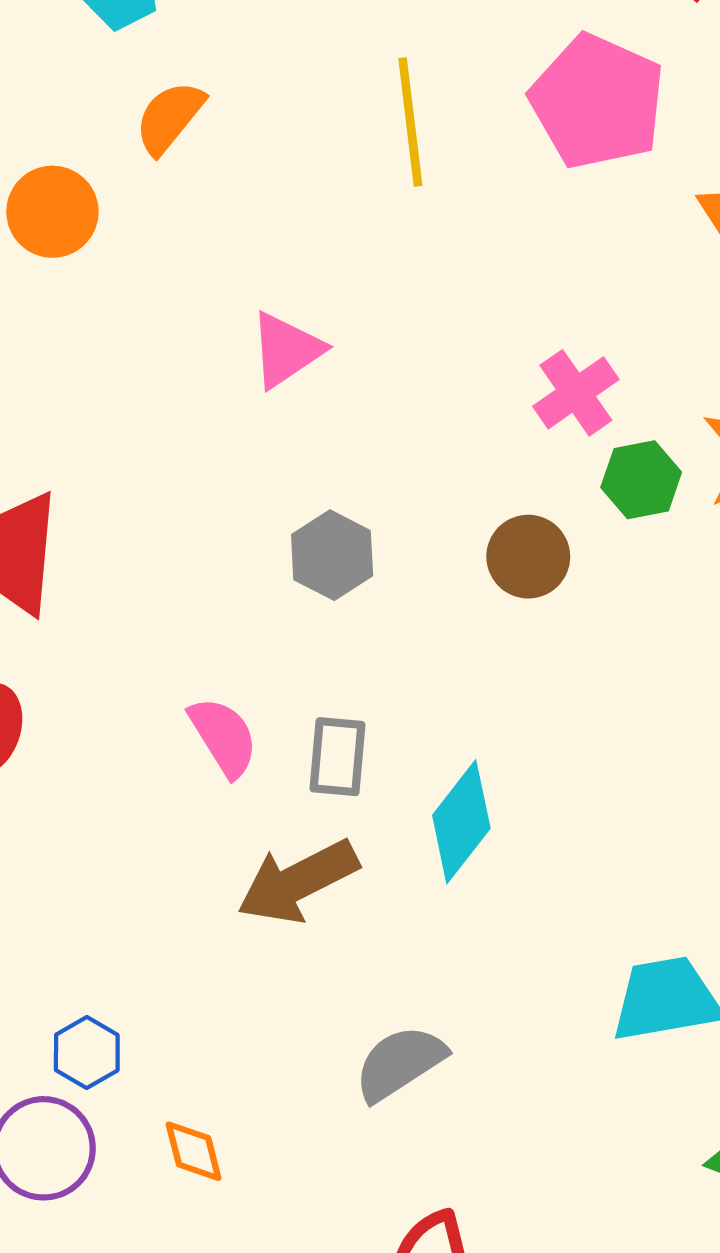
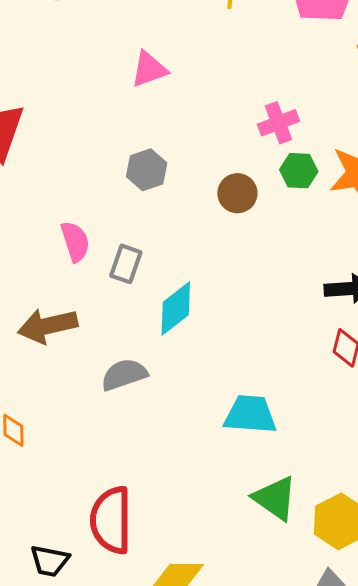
brown arrow: (298, 882) -> (48, 326), moved
gray semicircle: (400, 1063) -> (124, 375), moved

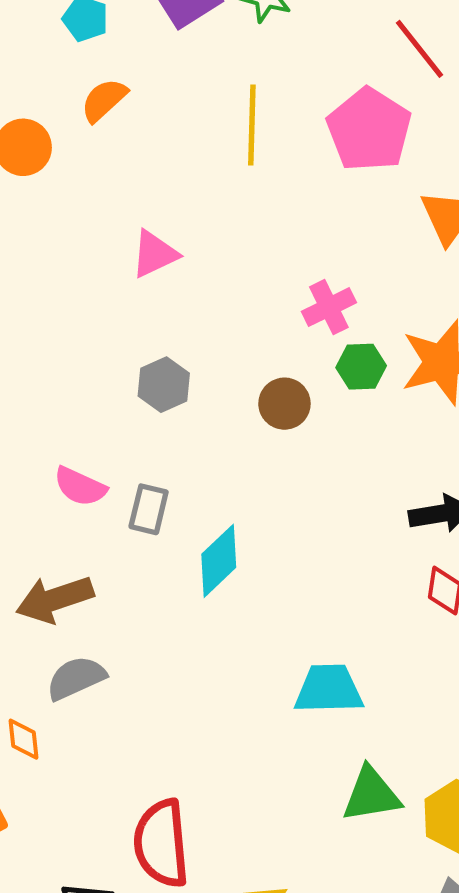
pink semicircle: (75, 242) -> (80, 487), turned 138
gray semicircle: (124, 375) -> (76, 678), moved
green triangle: (275, 498) -> (371, 795), turned -39

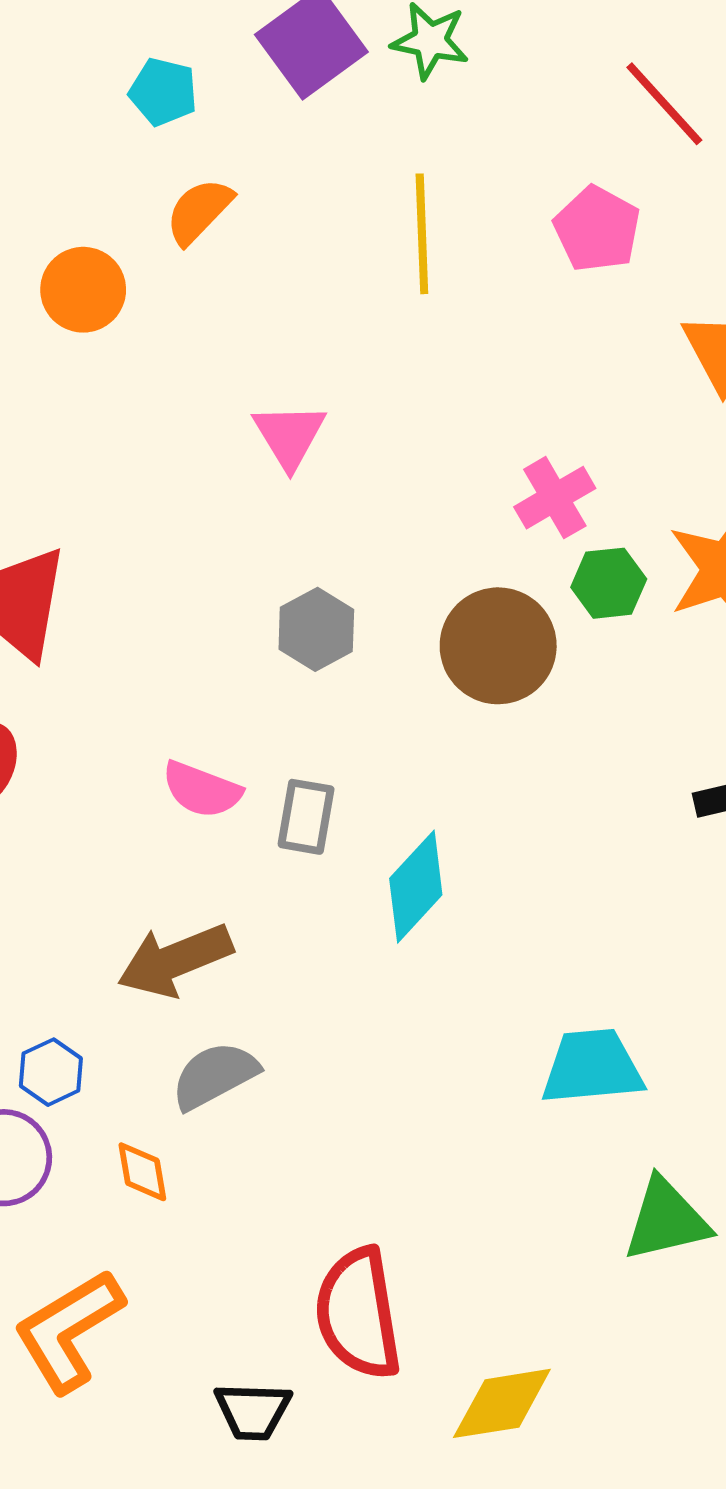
pink pentagon: (369, 130) -> (597, 229), size x0.7
pink triangle: (154, 254) -> (289, 436), turned -32
brown circle: (284, 404) -> (498, 646), size x1.5

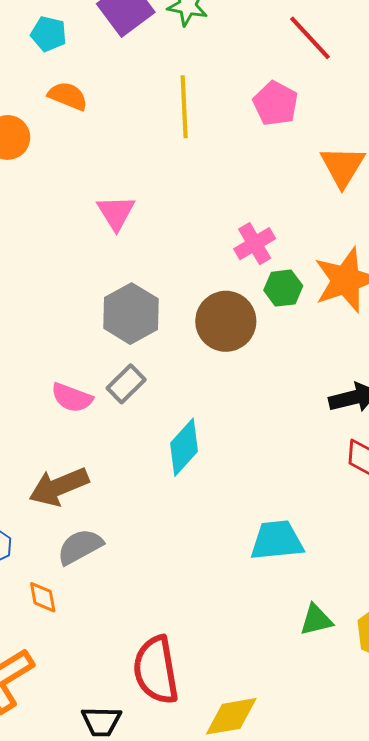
orange semicircle: (199, 211) -> (68, 96), turned 69
gray hexagon: (316, 629) -> (131, 314), size x1.4
gray rectangle: (306, 817) -> (126, 384), moved, turned 36
green triangle: (666, 1220) -> (316, 620), size x0.7

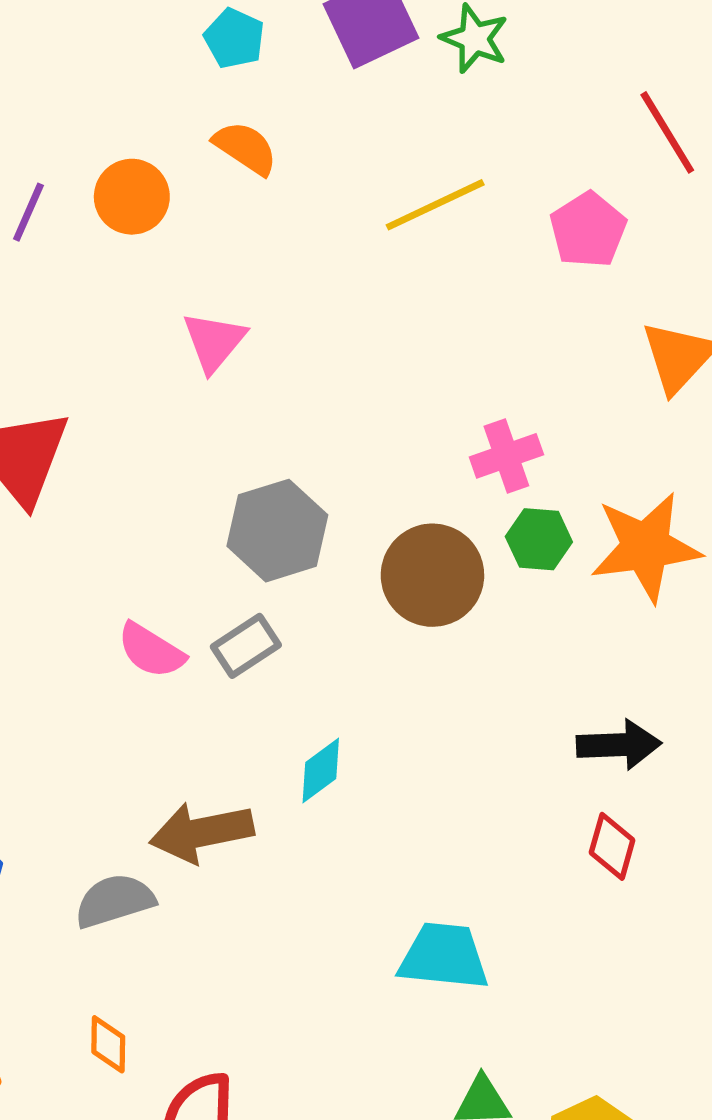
yellow line: (184, 107) -> (435, 205), turned 56
pink triangle: (116, 213) -> (214, 342), moved
cyan diamond: (184, 447) -> (321, 770), size x0.7
brown arrow: (59, 487) -> (202, 832), moved
orange diamond: (43, 597) -> (108, 1044), moved

